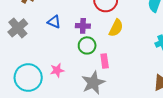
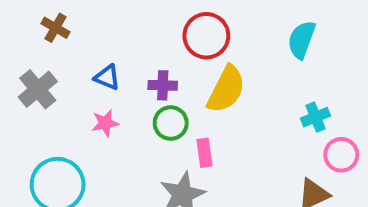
yellow semicircle: (116, 28) -> (226, 89), size x1.4
pink star: (57, 70) -> (105, 123), moved

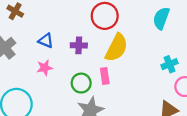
green circle: (171, 123) -> (81, 83), moved
pink rectangle: (204, 153) -> (105, 76), moved

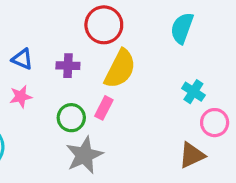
cyan cross: (169, 64) -> (193, 92), turned -35
pink rectangle: (105, 76) -> (104, 108), turned 35

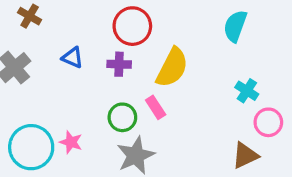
red circle: (104, 25) -> (132, 26), moved
pink star: (21, 97) -> (71, 142), moved, turned 30
pink rectangle: (104, 108) -> (156, 107), turned -60

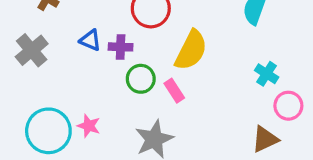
purple cross: (119, 64) -> (121, 47), moved
green circle: (122, 117) -> (141, 79), moved

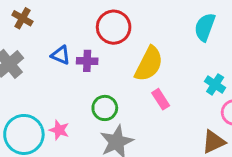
green circle: (141, 79) -> (105, 108), moved
pink rectangle: (174, 91) -> (161, 99), moved

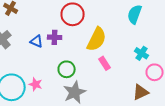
blue triangle: (61, 55) -> (37, 41), moved

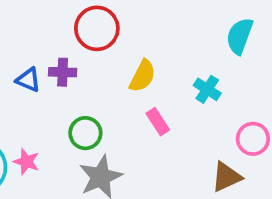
cyan semicircle: (135, 14) -> (240, 36), moved
yellow semicircle: (97, 39) -> (143, 76), size x0.7
cyan cross: (142, 53) -> (207, 89), moved

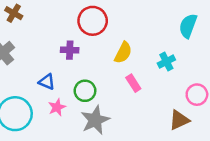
blue triangle: (28, 80) -> (47, 82), moved
cyan cross: (207, 89) -> (166, 62), turned 30
pink star: (26, 162) -> (57, 107), moved, turned 30

